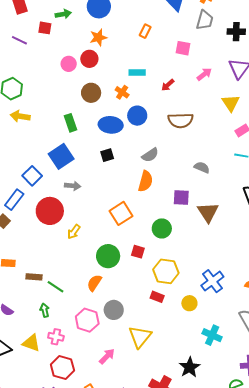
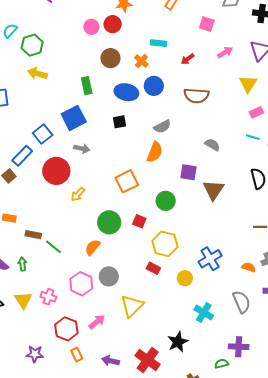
green arrow: (45, 310) -> (22, 264), moved
yellow triangle: (31, 343) -> (23, 300), turned 30
red hexagon: (62, 368) -> (66, 329), moved

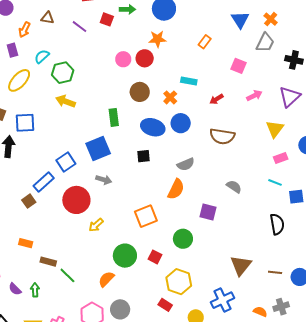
brown triangle: (213, 190) -> (241, 265), moved

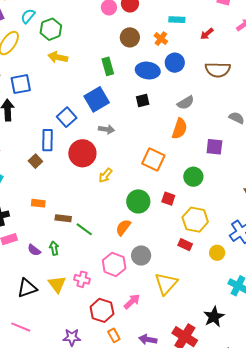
blue rectangle: (44, 182) -> (47, 140), turned -40
orange square: (146, 216) -> (153, 160), turned -35

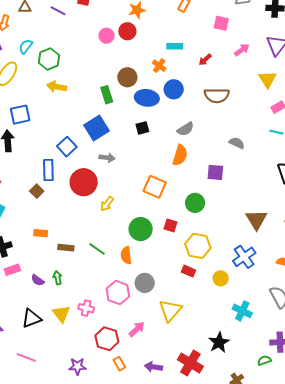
brown circle: (130, 37) -> (127, 77), moved
orange semicircle: (123, 227) -> (126, 255), turned -42
green line: (84, 229) -> (97, 249), moved

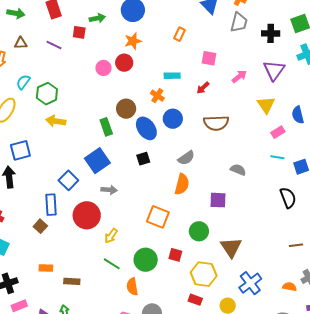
pink square: (221, 23) -> (209, 58), moved
blue ellipse: (147, 98) -> (146, 128), turned 50
brown triangle: (256, 220) -> (231, 247), moved
green line: (97, 249) -> (112, 264), moved

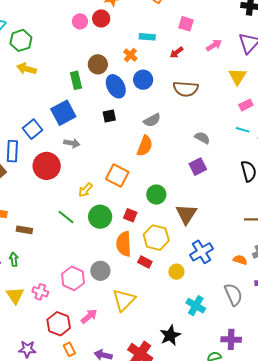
purple square: (218, 200) -> (198, 167), moved, turned -36
yellow arrow: (111, 236) -> (85, 190), moved
orange semicircle: (132, 287) -> (124, 244), moved, size x1.4

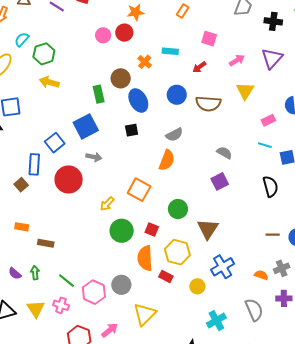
orange cross: (130, 55) -> (145, 62), moved
yellow triangle: (237, 76) -> (245, 91), moved
blue circle: (143, 80) -> (177, 95), moved
green line: (66, 217) -> (67, 281), moved
cyan cross: (196, 306) -> (216, 321), turned 30

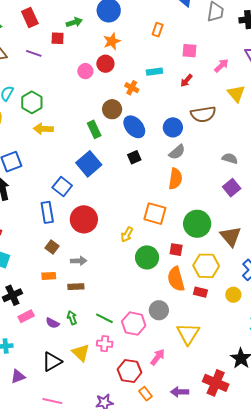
blue circle: (177, 95) -> (173, 127), moved
gray arrow: (94, 157) -> (79, 261), moved
brown square: (21, 185) -> (52, 247), moved
green circle: (178, 209) -> (197, 224), size x1.4

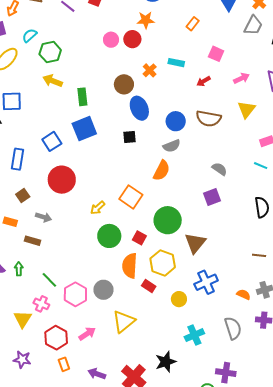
green rectangle: (94, 129) -> (82, 97), moved
blue rectangle: (47, 212) -> (17, 159), moved
yellow triangle: (81, 353) -> (23, 319), moved

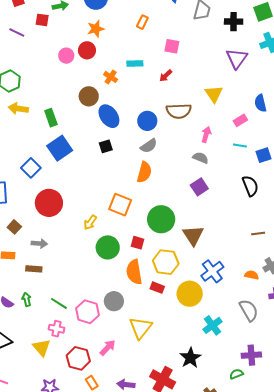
pink arrow: (241, 78) -> (206, 134), moved, turned -35
yellow circle: (179, 299) -> (190, 294), size x1.6

